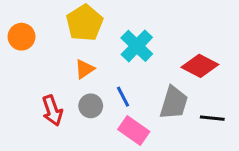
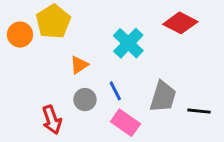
yellow pentagon: (85, 23) -> (53, 22), moved
red diamond: (200, 66) -> (180, 23), moved
red arrow: (52, 110) -> (52, 120), moved

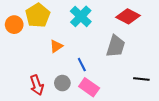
cyan cross: (128, 43) -> (81, 16), moved
gray trapezoid: (163, 97) -> (116, 46), moved
gray circle: (85, 100) -> (62, 83), moved

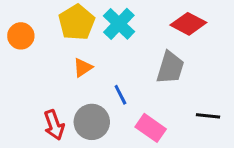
yellow pentagon: (38, 15) -> (77, 22), moved
gray circle: (62, 83) -> (92, 122), size x1.5
pink rectangle: (89, 87) -> (151, 128), moved

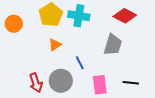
cyan cross: (119, 24) -> (79, 16), turned -35
black line: (208, 116) -> (131, 83), moved
pink rectangle: (151, 128) -> (100, 85), turned 48

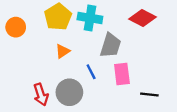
gray trapezoid: (113, 45) -> (111, 45), moved
pink rectangle: (100, 85) -> (122, 74), moved

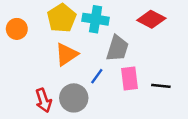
orange triangle: (63, 51) -> (66, 54), size x1.5
blue line: (91, 72) -> (97, 76), turned 63
black line: (149, 95) -> (161, 86), moved

